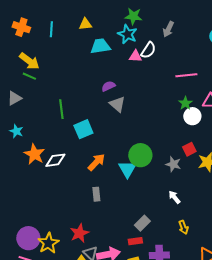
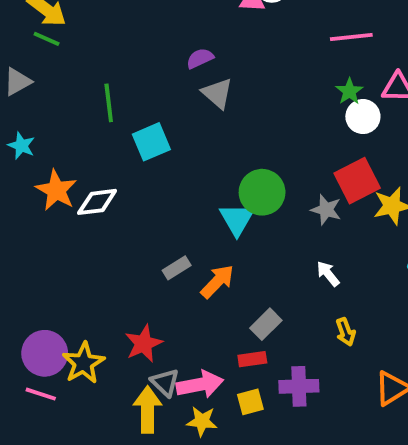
red square: (189, 149) -> (357, 181), size x1.6
orange arrow: (96, 162) -> (217, 282), moved
gray rectangle: (96, 194) -> (177, 268), turned 64

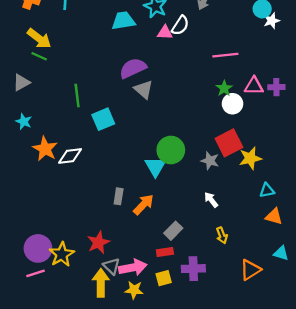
purple semicircle: (200, 58) -> (133, 68), size x1.6
gray rectangle: (177, 268) -> (119, 196), turned -49
pink line: (41, 394) -> (36, 273), turned -36

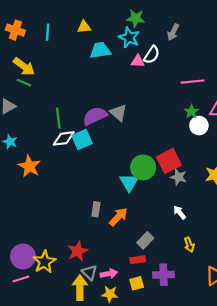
purple semicircle: (133, 68) -> (95, 116), moved
red square: (229, 143) -> (169, 161), moved
white diamond: (70, 156) -> (64, 138), moved
pink arrow: (133, 267) -> (109, 274), size x0.7

